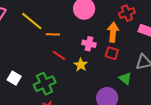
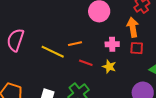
yellow line: (32, 21) -> (53, 52), moved

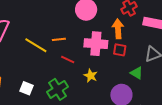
pink cross: (112, 44) -> (96, 44), size x1.6
yellow star: (109, 67) -> (91, 76), moved

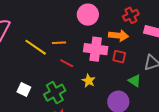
orange arrow: (118, 29) -> (119, 36), turned 96

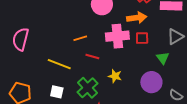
yellow line: (36, 47) -> (59, 64), moved
yellow star: (89, 81) -> (115, 76), moved
green triangle: (135, 81) -> (163, 58), turned 32

